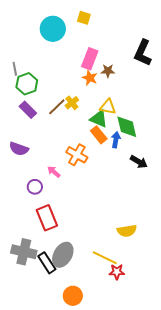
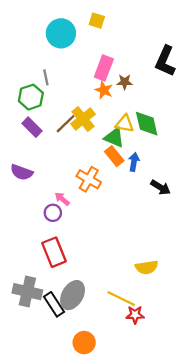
gray line: (15, 69) -> (46, 77), moved
yellow cross: (72, 103) -> (83, 119), size x1.5
green diamond: (127, 127) -> (147, 124), moved
purple circle: (35, 187) -> (53, 213), moved

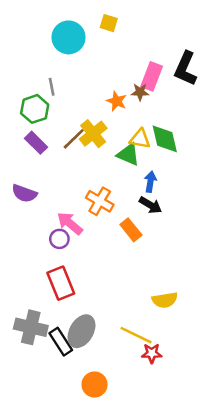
pink rectangle: (104, 68) -> (152, 76), moved
orange rectangle: (114, 156) -> (131, 230), moved
black arrow: (161, 187) -> (150, 205), moved
pink arrow: (62, 199) -> (70, 223), size x1.5

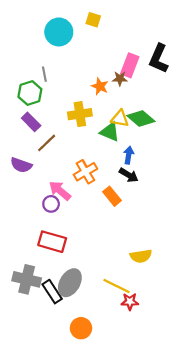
yellow cross: (93, 134) -> (80, 114), turned 30
brown line: (74, 139) -> (47, 143), moved
green diamond: (165, 139) -> (141, 119), turned -36
orange cross: (100, 201) -> (85, 172), turned 30
red rectangle: (61, 283) -> (52, 242), turned -52

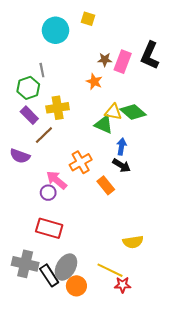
brown star: (120, 79) -> (105, 60), moved
yellow cross: (80, 114) -> (58, 108), moved
orange circle: (81, 328) -> (76, 286), moved

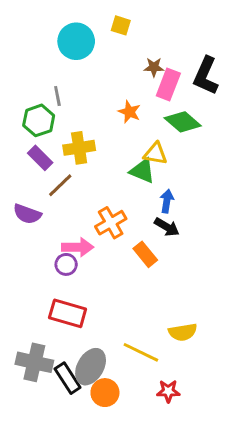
brown star: (105, 60) -> (154, 67), moved
green diamond: (133, 112) -> (183, 122), moved
pink arrow: (57, 180) -> (78, 247), turned 140
yellow line: (110, 270) -> (141, 352), moved

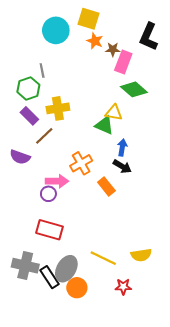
yellow square: (121, 25) -> (89, 19), size x1.5
black L-shape: (206, 76) -> (149, 37), moved
orange star: (129, 112) -> (95, 41), moved
yellow semicircle: (183, 332) -> (141, 255), moved

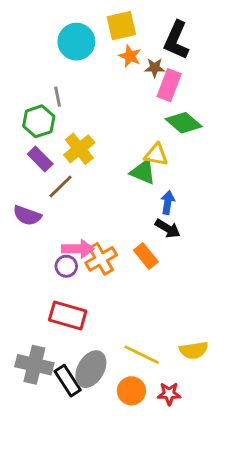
yellow square: (89, 19) -> (121, 26), turned -30
black L-shape: (149, 37) -> (176, 40), moved
yellow cross: (58, 108) -> (79, 149), turned -30
orange cross: (81, 163) -> (101, 259), moved
orange circle: (77, 288) -> (131, 391), moved

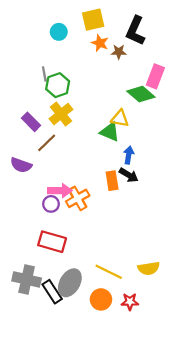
cyan circle: (76, 42) -> (59, 32), size x0.6
pink rectangle: (169, 85) -> (155, 76), moved
green hexagon: (39, 121) -> (58, 85), moved
orange rectangle: (146, 256) -> (112, 181), moved, turned 30

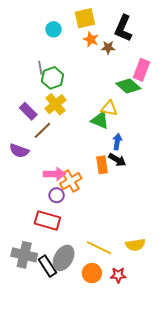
purple circle: (51, 204) -> (57, 195), moved

